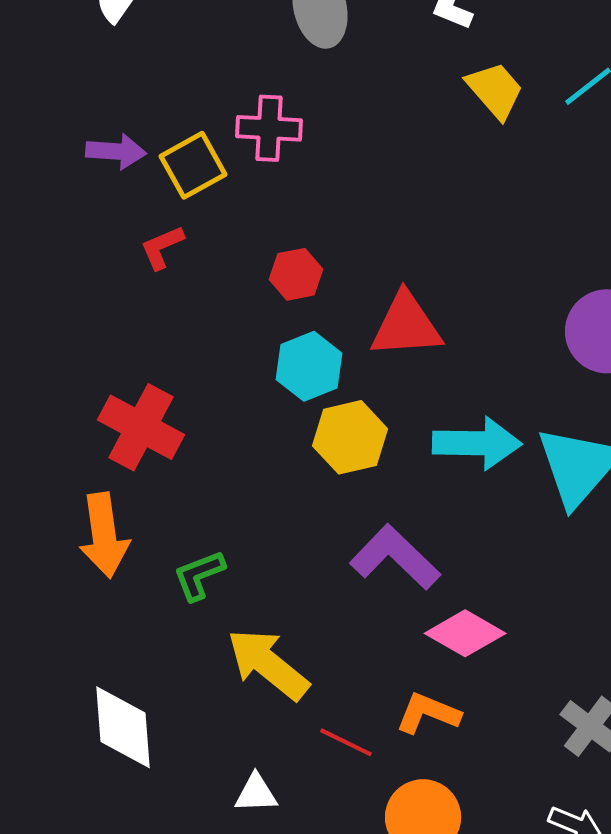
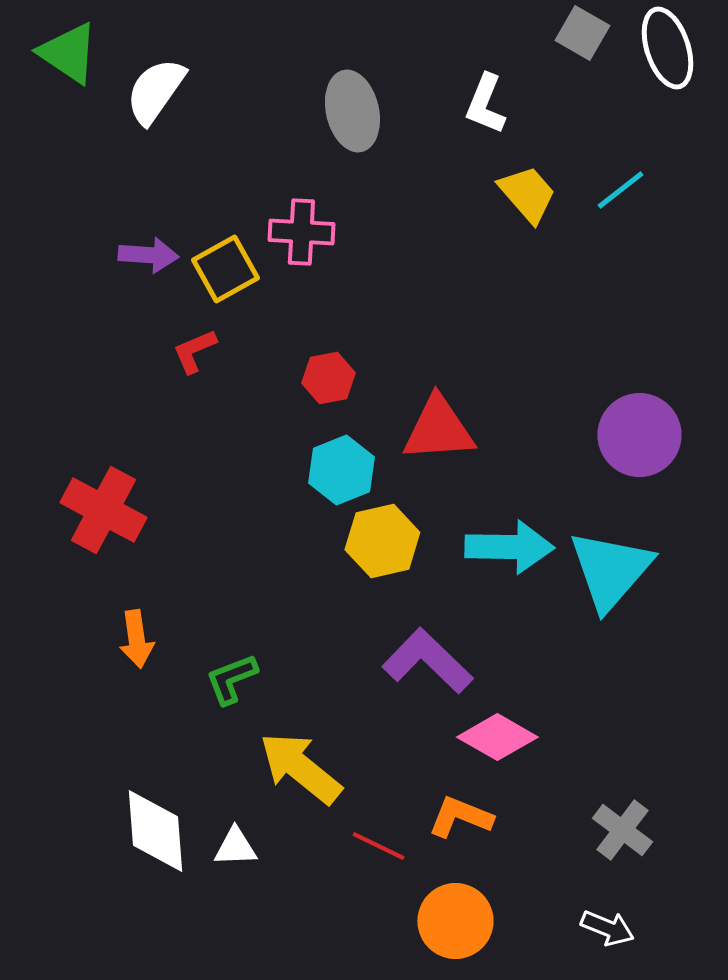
red cross: (141, 427) -> (103, 510), moved
orange arrow: (104, 535) -> (136, 639), size x0.7
white triangle: (256, 793) -> (235, 847), moved

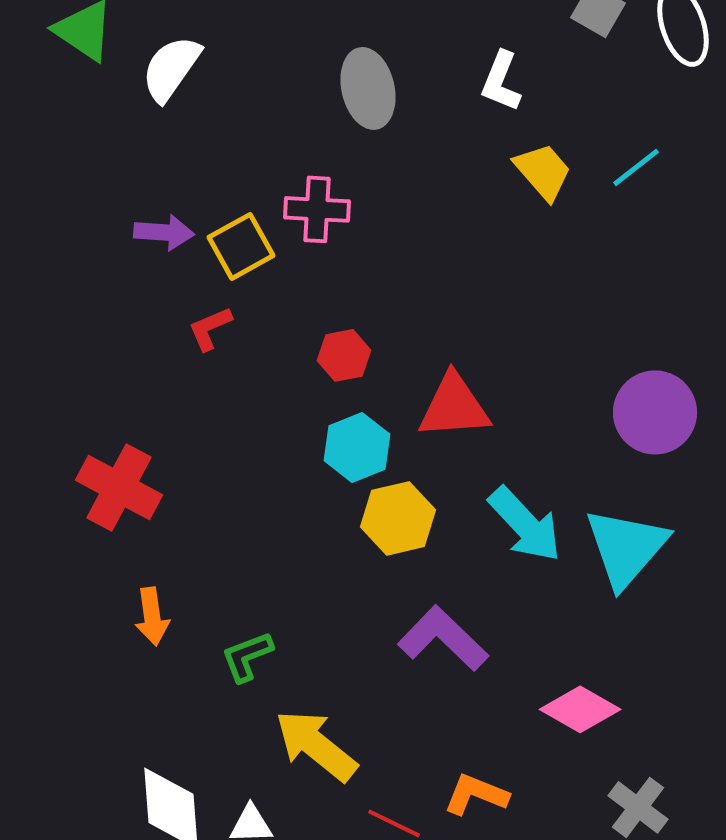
cyan arrow: (509, 547) -> (525, 524), turned 46
pink diamond: (497, 737) -> (580, 709), moved

